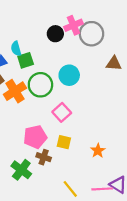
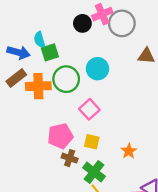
orange cross: (15, 91) -> (38, 86), turned 30
green cross: (21, 170) -> (94, 172), moved

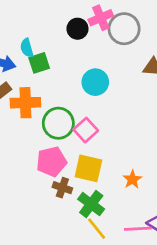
green circle: (66, 79) -> (58, 123), moved
yellow square: (92, 142) -> (88, 168), size x1.5

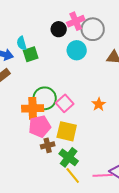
cyan circle: (95, 82) -> (77, 50), moved
orange cross: (25, 103) -> (33, 108), moved
orange star: (132, 179) -> (99, 104), moved
brown cross: (62, 188) -> (48, 145), turned -32

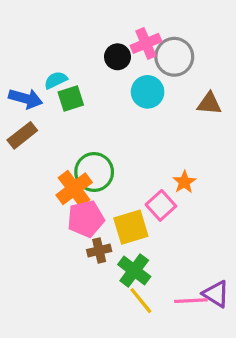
cyan semicircle: (22, 43) -> (56, 80), turned 80
pink square: (65, 103) -> (161, 205), moved
orange cross: (33, 108) -> (74, 189), turned -35
yellow square: (67, 131) -> (131, 227), turned -30

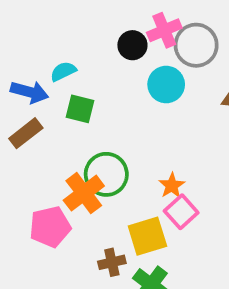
green square: (71, 99) -> (80, 109), moved, turned 32
orange star: (184, 182) -> (172, 186), moved
pink pentagon: (86, 219) -> (50, 227), moved

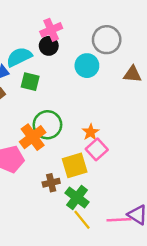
pink cross: (164, 30) -> (51, 30), moved
black circle: (132, 45) -> (49, 46), moved
cyan semicircle: (63, 71) -> (19, 57), size x1.5

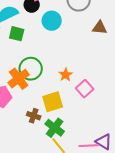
cyan circle: (87, 66) -> (52, 21), moved
pink square: (97, 149) -> (85, 89), moved
brown cross: (51, 183) -> (34, 116), turned 32

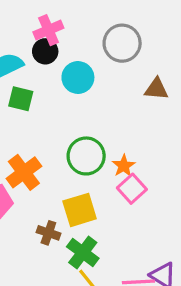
green circle: (31, 69) -> (86, 156), moved
orange star: (66, 75) -> (124, 166), moved

